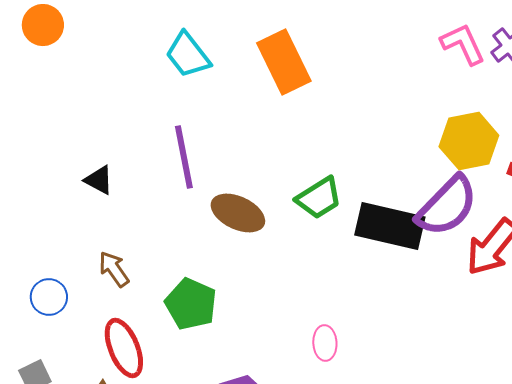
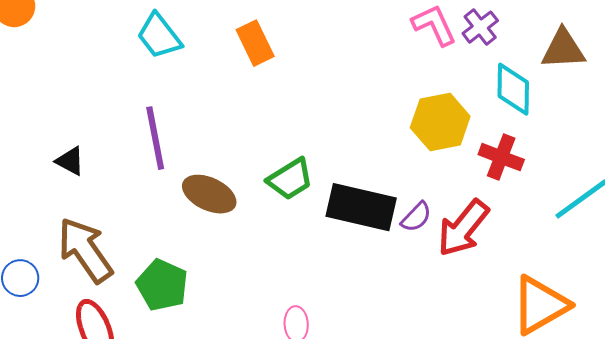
orange rectangle: (284, 62) -> (255, 43), size x0.7
purple semicircle: (447, 206) -> (416, 217), moved, size x0.5
brown arrow: (114, 269) -> (85, 250), size x1.8

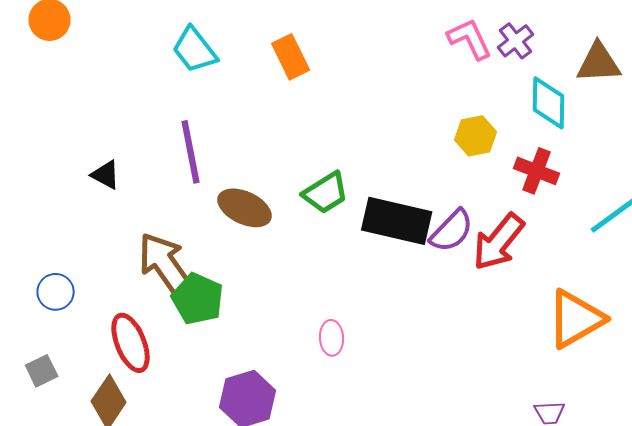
yellow hexagon: (440, 122) -> (476, 136), size x0.7
purple semicircle: (416, 217) -> (452, 231), size x1.4
brown arrow: (85, 250) -> (166, 265), moved

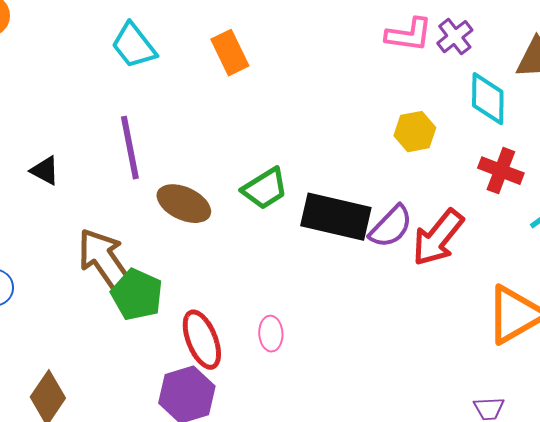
pink L-shape: (470, 39) -> (409, 35), turned 123
red cross: (537, 171) -> (501, 171), moved
red ellipse: (131, 343) -> (202, 340), moved

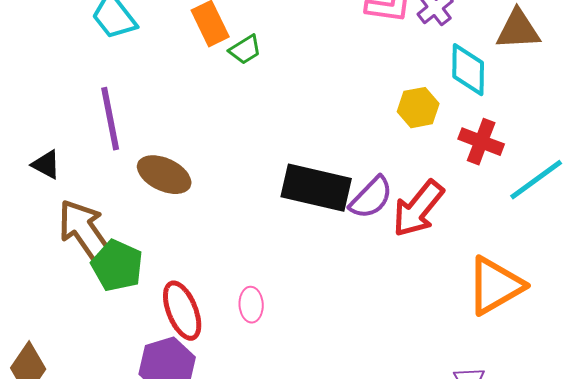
yellow hexagon: (415, 132) -> (418, 108), moved
black triangle: (45, 171) -> (46, 165), moved
green trapezoid: (265, 189) -> (245, 50), moved, size x0.7

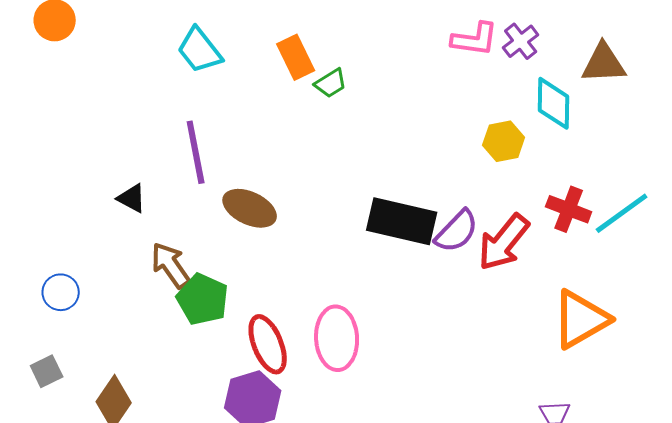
red cross: (481, 142) -> (569, 209), moved
brown arrow: (85, 232) -> (171, 265), size x0.7
pink ellipse: (251, 305) -> (337, 338), size x1.8

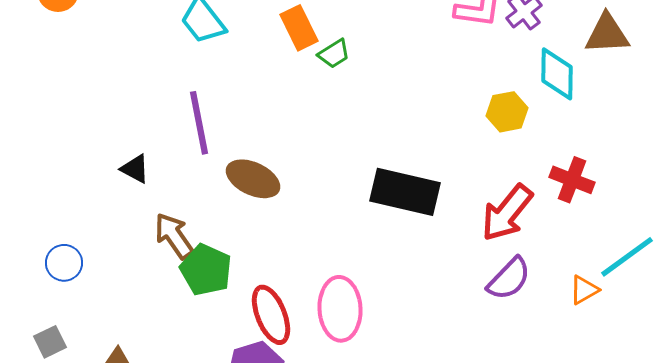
cyan line: (622, 213) -> (627, 257), moved
purple semicircle: (457, 231) -> (509, 279), moved
orange triangle: (581, 319) -> (584, 290), size x0.5

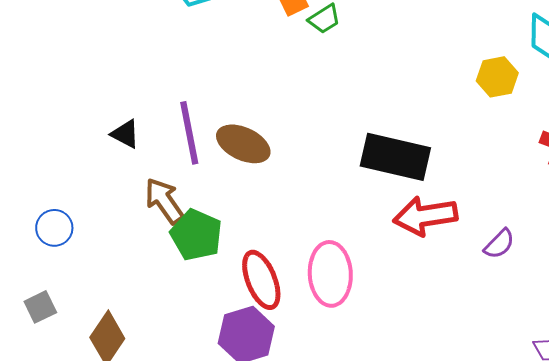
purple line: (199, 123) -> (189, 133), moved
red arrow: (507, 213) -> (425, 216), moved, turned 42
purple semicircle: (509, 279) -> (499, 244), size x0.7

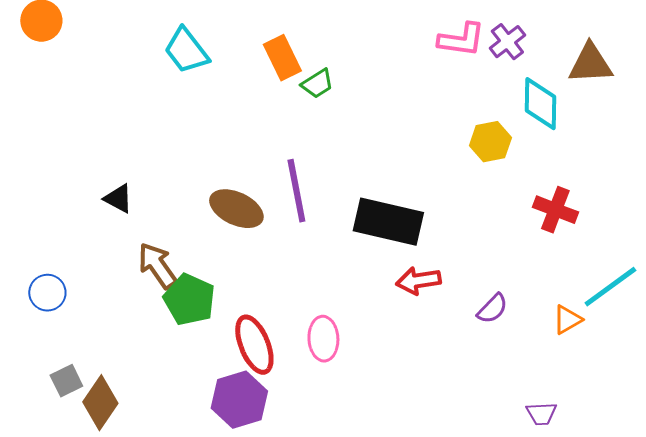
purple line: (189, 133) -> (296, 191), moved
red arrow: (425, 216) -> (418, 281), size x0.7
pink ellipse: (330, 274) -> (323, 339), size x0.7
gray square: (40, 307) -> (66, 381), moved

